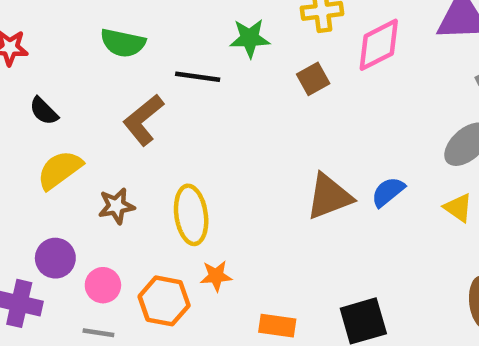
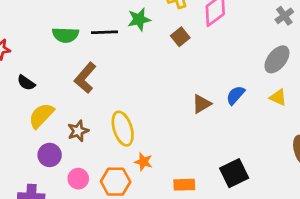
black line: (198, 77) -> (105, 32), moved
brown triangle: (329, 197) -> (202, 104), size x0.7
purple circle: (55, 258) -> (50, 155), moved
orange star: (216, 276) -> (143, 162), turned 30

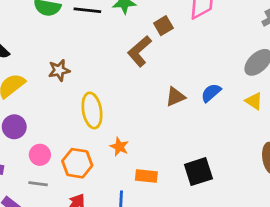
brown L-shape: (85, 78) -> (140, 51), moved
brown star: (78, 131) -> (59, 70), moved
orange star: (143, 162) -> (119, 147), moved

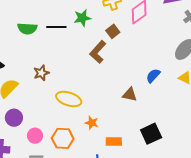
brown triangle: (175, 97) -> (130, 95), moved, turned 42
yellow ellipse: (92, 110) -> (69, 99), turned -55

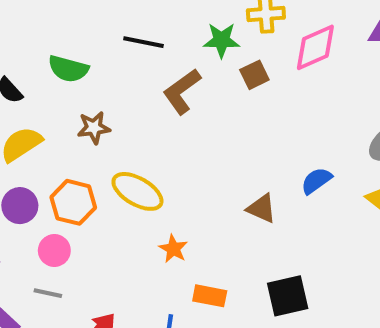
green star: (82, 18) -> (221, 40), moved
green semicircle: (27, 29) -> (68, 69), moved
brown L-shape: (98, 52) -> (182, 91), moved
orange hexagon: (63, 138) -> (73, 202), moved

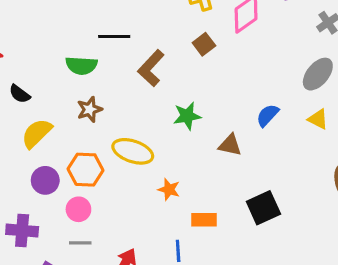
green star: (221, 40) -> (187, 116), moved
green semicircle: (68, 69) -> (81, 66), moved

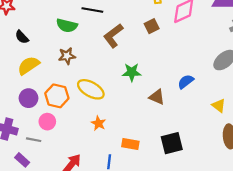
yellow triangle: (318, 119) -> (219, 106), moved
orange star: (169, 189) -> (98, 123), moved
gray line: (80, 243) -> (34, 140), moved

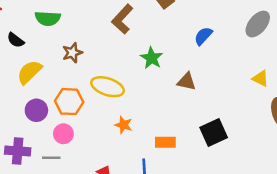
green semicircle: (67, 25) -> (48, 18), moved
green star: (132, 72) -> (152, 58), turned -30
blue semicircle: (186, 82) -> (203, 36), moved

